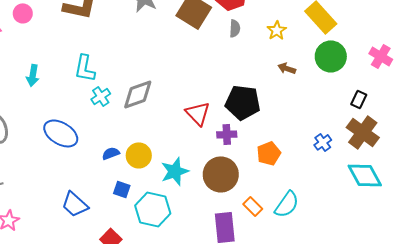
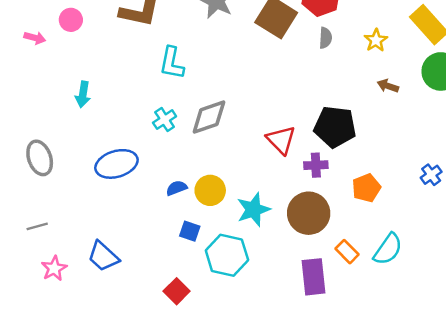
cyan L-shape: (85, 68) -> (172, 63), moved
blue ellipse: (61, 133) -> (116, 164), turned -48
blue trapezoid: (75, 204) -> (103, 256), moved

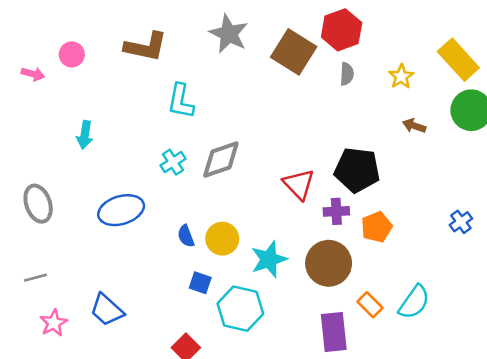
blue semicircle: (177, 188) -> (186, 236), turned -90
orange pentagon: (366, 188) -> (377, 227), moved

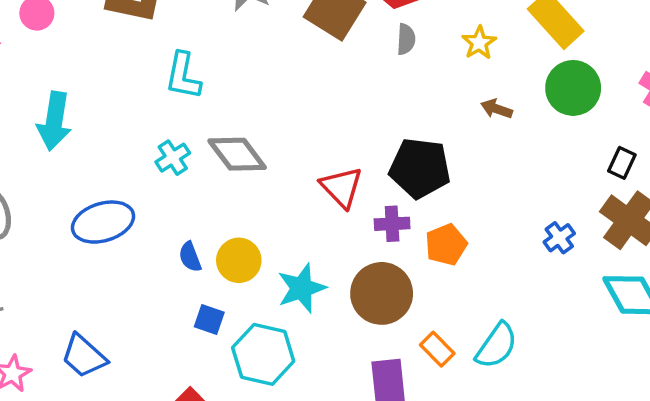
cyan arrow: (85, 135) -> (54, 121), size x1.5
gray diamond: (221, 160) -> (237, 154), turned 72

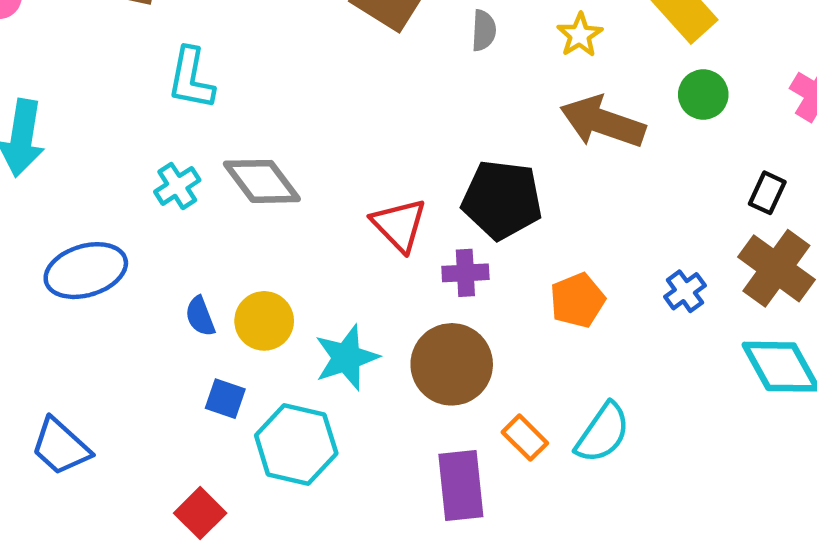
green circle: (573, 88) -> (703, 95), size x0.7
brown arrow: (497, 109) -> (603, 122), size x2.0
orange pentagon: (446, 245) -> (577, 300), moved

